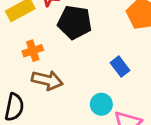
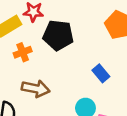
orange cross: (33, 51) -> (23, 52), moved

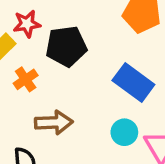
blue rectangle: (101, 73) -> (133, 83), size x1.6

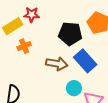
black pentagon: (66, 46) -> (70, 34), moved
brown arrow: (54, 122) -> (57, 64), moved

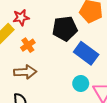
orange cross: (24, 46) -> (28, 45), moved
brown arrow: (57, 64) -> (25, 72), moved

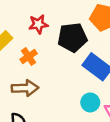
red star: (21, 18) -> (38, 24), moved

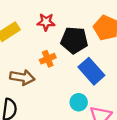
orange cross: (29, 57) -> (48, 59), moved

